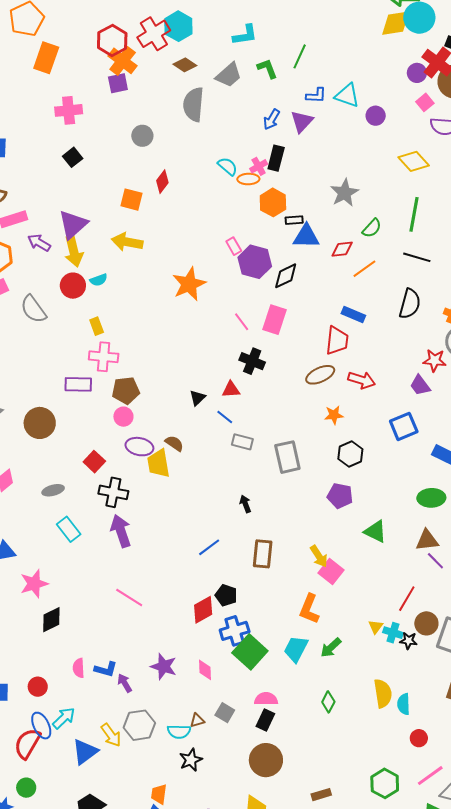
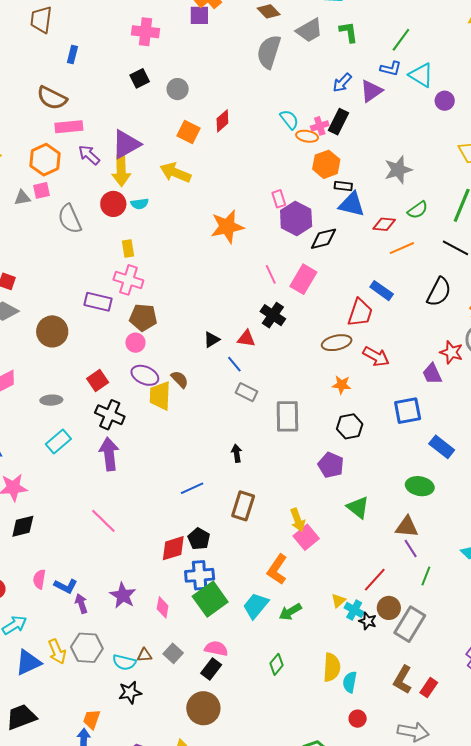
green line: (300, 56) -> (401, 40), moved
gray circle: (142, 136) -> (178, 89), moved
cyan rectangle: (69, 529) -> (58, 442), turned 75

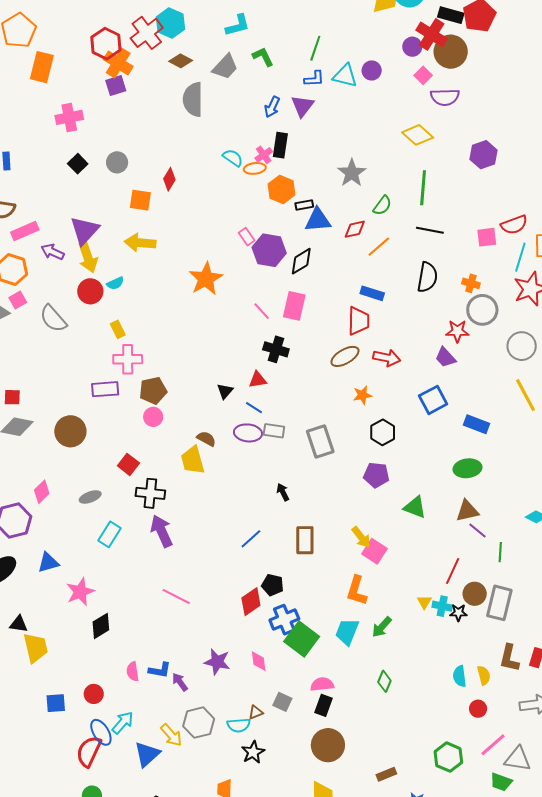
purple circle: (445, 101) -> (372, 70), moved
purple ellipse: (145, 375) -> (248, 433), moved
yellow semicircle: (332, 667) -> (484, 675), moved, size x0.7

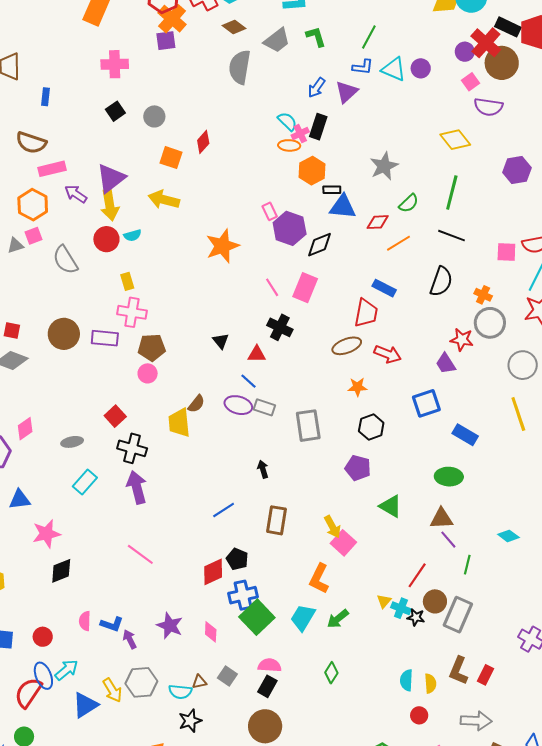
cyan semicircle: (233, 158) -> (287, 121), moved
black triangle: (225, 391) -> (221, 341), moved, turned -30
brown circle: (70, 431) -> (64, 334), moved
brown semicircle: (206, 439) -> (196, 404), turned 90

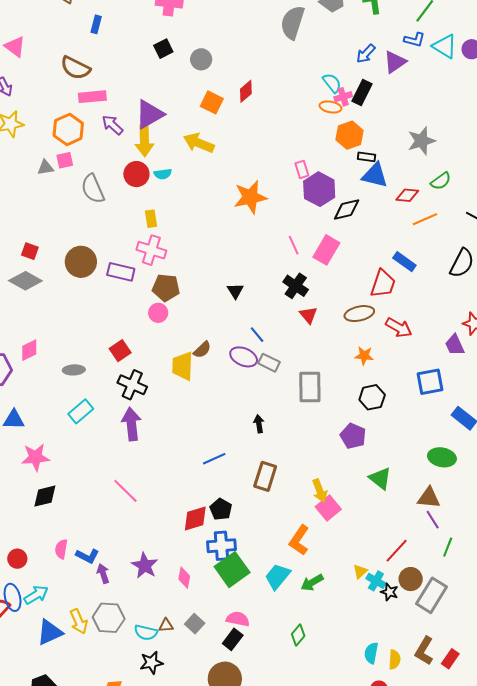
red triangle: (257, 354) -> (309, 315), moved, turned 42

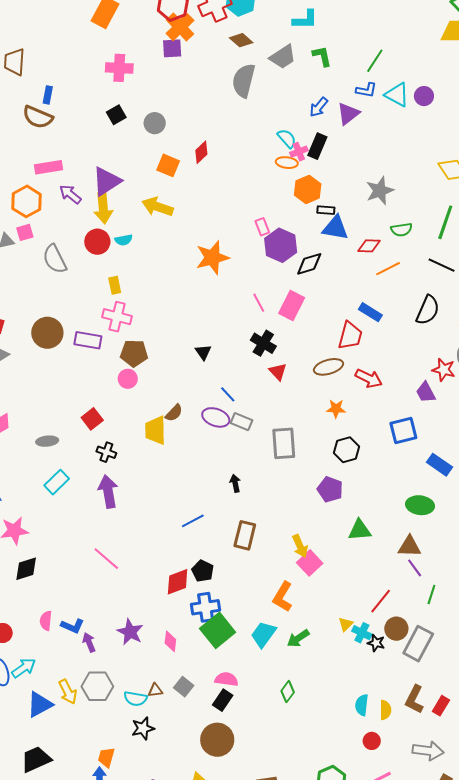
brown semicircle: (75, 68) -> (38, 117), moved
green semicircle: (441, 181) -> (401, 230), turned 30
black cross: (132, 385) -> (106, 452), size x0.7
green triangle: (380, 478) -> (360, 530), turned -40

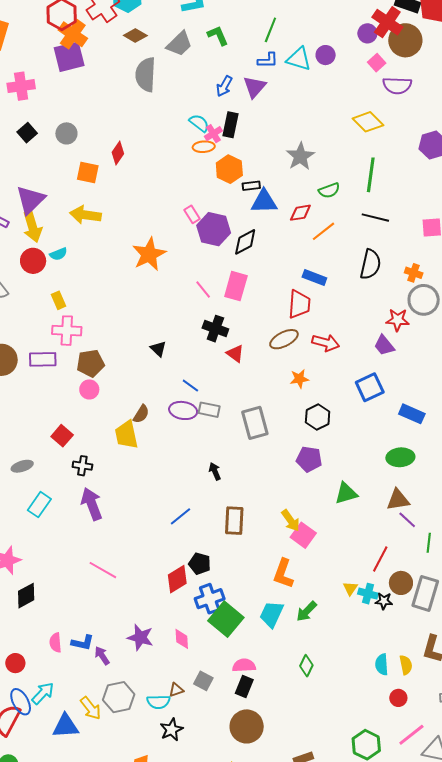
purple square: (172, 48) -> (69, 57), size x1.5
blue triangle: (40, 704) -> (65, 726), turned 36

